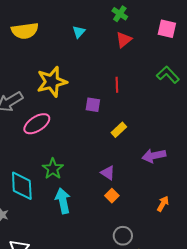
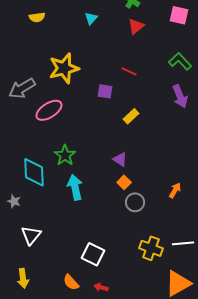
yellow semicircle: (25, 31) -> (37, 17), size x0.6
red line: (117, 85) -> (129, 71), turned -63
purple arrow: (154, 156) -> (180, 96), moved, turned -100
gray circle: (123, 236) -> (135, 202), moved

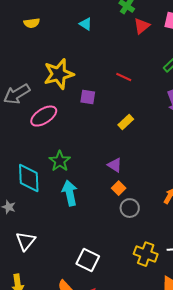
cyan triangle: (91, 18) -> (86, 24), turned -40
red triangle: (136, 26) -> (142, 26), moved
purple square: (105, 91) -> (88, 97), moved

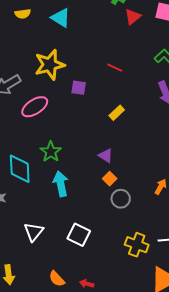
cyan triangle: (86, 24) -> (61, 18), moved, size x1.5
white triangle: (26, 241) -> (34, 232), moved
white square: (88, 260) -> (79, 235), moved

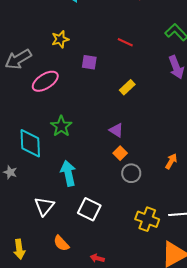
yellow star: (50, 65) -> (60, 39), size x0.6
cyan arrow: (61, 184) -> (68, 173), moved
orange semicircle: (57, 279) -> (61, 243), moved

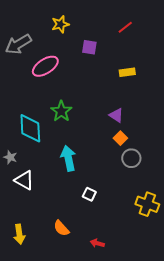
red line: (125, 42) -> (125, 27), turned -63
yellow rectangle: (127, 87) -> (127, 72), turned 35
white triangle: (44, 206) -> (24, 180), moved, turned -40
white square: (89, 209) -> (89, 194), size x0.6

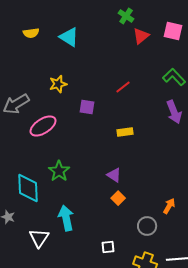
gray circle: (131, 158) -> (147, 226), moved
white triangle: (24, 180) -> (39, 238), moved, turned 35
white square: (89, 194) -> (108, 247), moved, turned -32

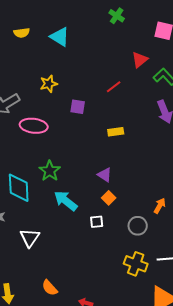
red triangle: (141, 36) -> (140, 60), moved
pink ellipse: (43, 126) -> (34, 126), turned 40
cyan arrow: (66, 218) -> (66, 201), moved, turned -40
white square: (108, 247) -> (97, 222), moved

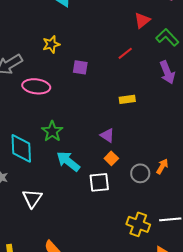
red line: (114, 87) -> (125, 53), moved
yellow rectangle: (116, 132) -> (127, 99), moved
white square: (97, 222) -> (99, 182), size x1.5
gray circle: (138, 226) -> (140, 173), moved

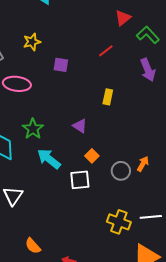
yellow rectangle: (127, 99) -> (108, 97), turned -70
purple triangle: (107, 135) -> (80, 126), moved

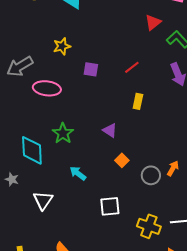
red line: (106, 51) -> (132, 67), moved
cyan arrow: (49, 159) -> (78, 173), moved, size x0.7
white square: (80, 180) -> (110, 206), moved

